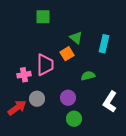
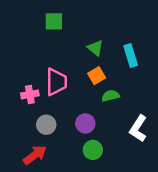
cyan rectangle: (104, 44) -> (131, 55), turned -30
orange square: (67, 54) -> (97, 76), moved
red arrow: (17, 108) -> (35, 155), moved

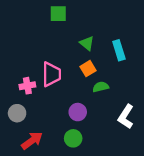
green square: (54, 21) -> (58, 14), moved
gray circle: (46, 125) -> (17, 113), moved
green circle: (93, 150) -> (73, 138), moved

